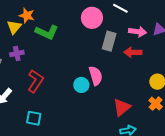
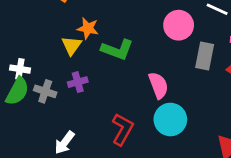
pink semicircle: (96, 76) -> (158, 85), moved
red L-shape: (35, 81) -> (122, 129), moved
cyan circle: (81, 85) -> (170, 120), size x1.5

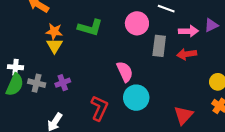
orange star: (88, 28) -> (54, 31), moved
green L-shape: (117, 50) -> (90, 28), moved
purple cross: (78, 82) -> (63, 83), moved

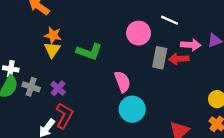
green L-shape: (90, 28) -> (89, 52), moved
red arrow: (187, 54) -> (179, 59), moved
purple cross: (63, 83) -> (58, 88), turned -32
red L-shape: (99, 108) -> (64, 116), moved

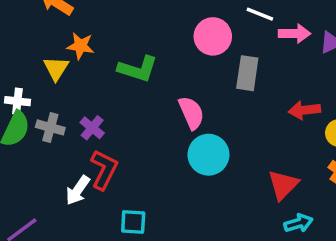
pink arrow: (191, 45) -> (295, 33), moved
yellow triangle: (52, 50) -> (56, 68), moved
red arrow: (179, 59) -> (304, 110), moved

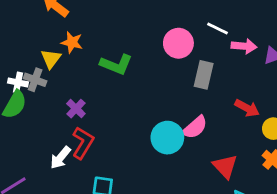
red arrow: (304, 110) -> (247, 108), turned -150
pink semicircle: (191, 113) -> (195, 127), moved, turned 68
gray cross: (50, 127) -> (35, 80), moved
red triangle: (283, 185) -> (225, 166), turned -32

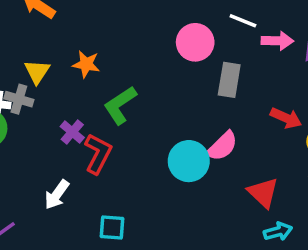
orange star: (72, 42) -> (86, 64), moved
green L-shape: (116, 64) -> (120, 105), moved, turned 128
red L-shape: (83, 143) -> (98, 154), moved

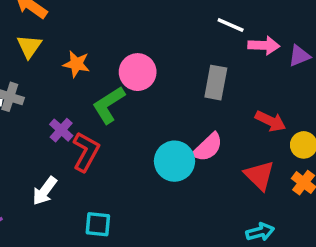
pink circle: (195, 42) -> (138, 72), moved
yellow triangle: (37, 72) -> (29, 46), moved
red triangle: (263, 193) -> (259, 175), moved

